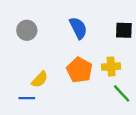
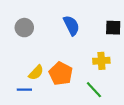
orange pentagon: (79, 70) -> (61, 74), moved
green line: (122, 93) -> (94, 90), moved

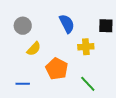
yellow cross: (101, 61) -> (86, 47), moved
yellow semicircle: (36, 73) -> (34, 49), moved

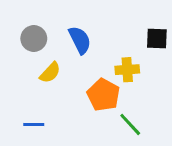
blue semicircle: (67, 24) -> (80, 40), moved
orange pentagon: (57, 69) -> (103, 95), moved

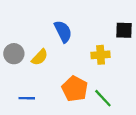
gray circle: (34, 38) -> (14, 54), moved
orange pentagon: (103, 95) -> (75, 89), moved

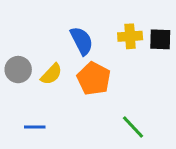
yellow cross: (101, 55) -> (130, 36), moved
orange pentagon: (75, 89) -> (94, 79), moved

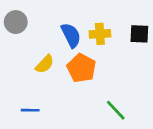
yellow cross: (130, 36) -> (100, 34), moved
gray circle: (18, 70) -> (16, 22), moved

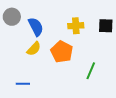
blue semicircle: (71, 35) -> (36, 27), moved
green line: (116, 110) -> (91, 71), moved, turned 66

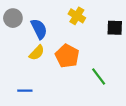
yellow cross: (76, 26) -> (77, 16), moved, turned 35
green line: (91, 71) -> (99, 77), turned -60

